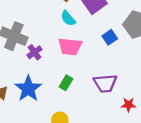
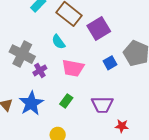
cyan semicircle: (68, 18) -> (58, 42), moved

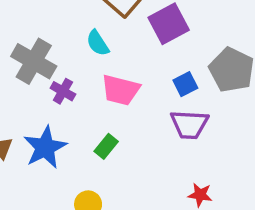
purple cross: (40, 70) -> (63, 91), turned -32
purple trapezoid: (102, 105) -> (189, 124), moved

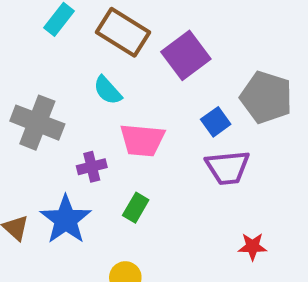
purple cross: (63, 91) -> (92, 167), moved, turned -35

